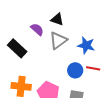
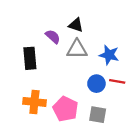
gray triangle: (58, 40) -> (77, 49), turned 36
black rectangle: (17, 48) -> (30, 58), turned 42

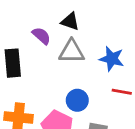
blue circle: (96, 84) -> (77, 100), moved

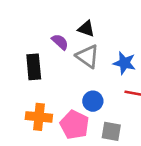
gray triangle: (72, 52) -> (88, 56), turned 35

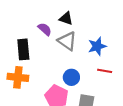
blue star: (124, 63) -> (97, 46), turned -30
orange cross: (39, 117) -> (18, 77), moved

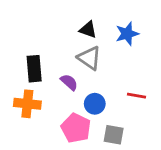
purple semicircle: (45, 29) -> (69, 82), moved
blue star: (97, 46) -> (127, 34), moved

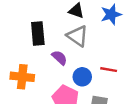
black rectangle: (34, 69) -> (38, 34), moved
red line: (137, 96) -> (109, 70), moved

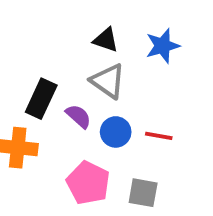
black rectangle: (38, 34) -> (41, 99), moved, turned 30
blue circle: (82, 77) -> (116, 132), moved

